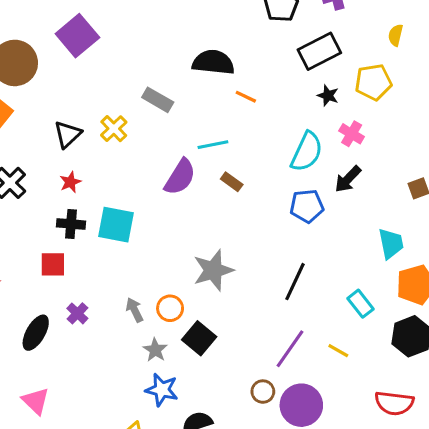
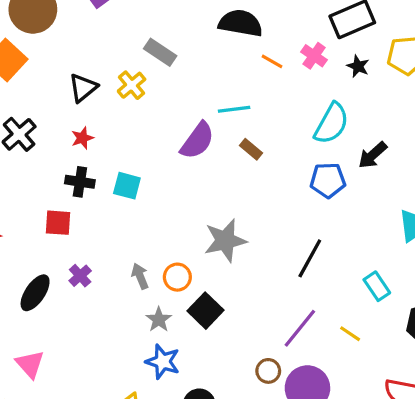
gray rectangle: (158, 100) -> (160, 52), moved
pink cross: (352, 134) -> (314, 56), moved
cyan square: (116, 225) -> (127, 186), size x0.7

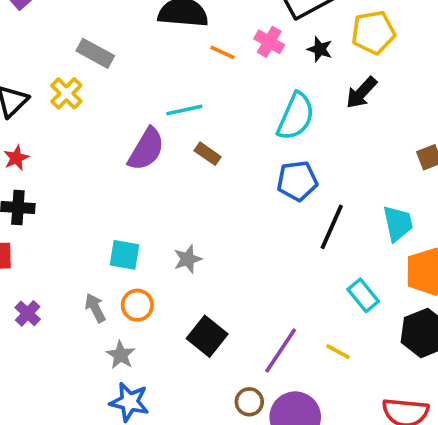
black arrow: (373, 155) -> (361, 93), moved
cyan square: (127, 186) -> (125, 255), moved
gray star: (225, 241) -> (188, 259), size x0.6
black line: (310, 258) -> (332, 227), moved
black square: (206, 311) -> (207, 336), moved

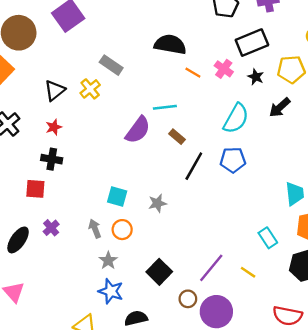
black line: (332, 227) -> (194, 166), moved
black square: (207, 336) -> (159, 272), moved

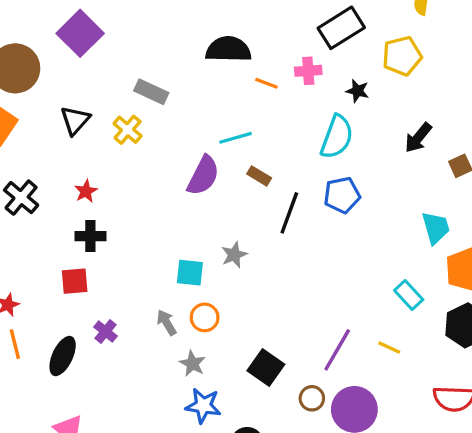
pink cross: (224, 69) -> (308, 71), turned -30
black star: (256, 77) -> (357, 91), moved
black triangle: (55, 90) -> (75, 120), moved
black arrow: (280, 107) -> (418, 138), moved
gray star: (157, 203) -> (234, 255), moved

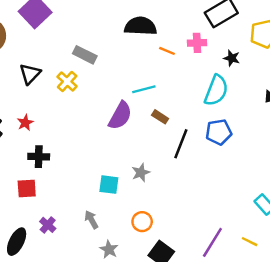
red star: (86, 191) -> (25, 123), moved
orange circle: (205, 317) -> (142, 222), moved

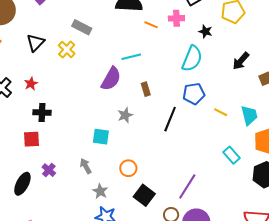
brown rectangle: (160, 117) -> (146, 89), moved, turned 40
black line: (181, 144) -> (170, 119), moved
gray star: (141, 173) -> (125, 115), moved
yellow line: (250, 242) -> (221, 112), moved

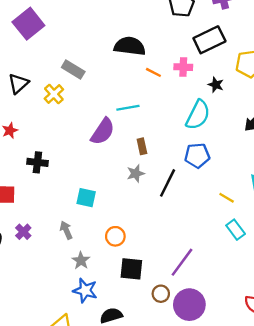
black cross: (42, 112) -> (37, 162), moved
yellow line: (221, 112) -> (227, 198), moved
gray star: (125, 115) -> (136, 173), moved
black square: (144, 195) -> (131, 269), turned -35

